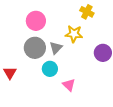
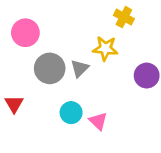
pink circle: (36, 21) -> (25, 33), moved
cyan circle: (50, 69) -> (71, 113), moved

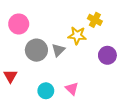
yellow cross: (124, 17) -> (95, 20), moved
cyan circle: (71, 113) -> (46, 91), moved

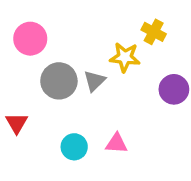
pink triangle: (72, 89) -> (116, 143), turned -40

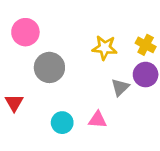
yellow cross: (154, 32) -> (146, 45), moved
gray triangle: (94, 81) -> (120, 87), moved

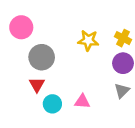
gray triangle: (120, 87) -> (122, 91), moved
red triangle: (14, 103) -> (37, 85), moved

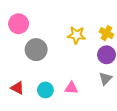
red triangle: (37, 85) -> (17, 88), moved, turned -32

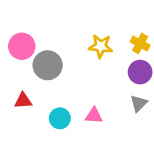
pink circle: (19, 24) -> (22, 46), moved
red triangle: (17, 88) -> (23, 101), moved, turned -32

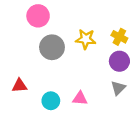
pink circle: (22, 46) -> (38, 16), moved
gray circle: (48, 65) -> (52, 47), moved

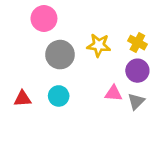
pink triangle: (80, 98) -> (113, 93), moved
cyan circle: (51, 101) -> (59, 96), moved

